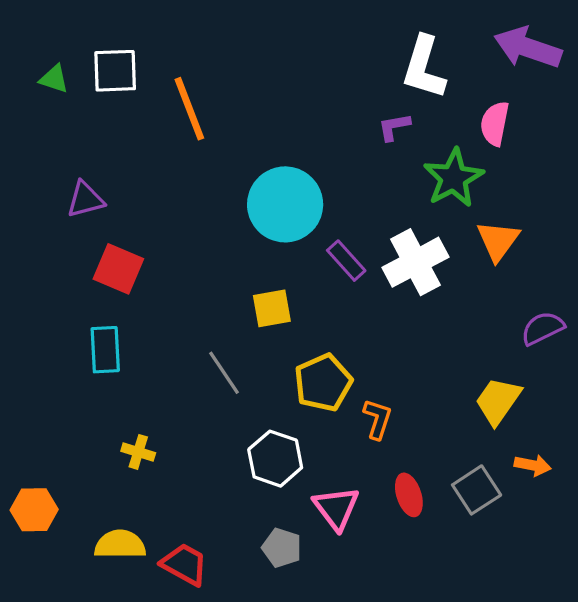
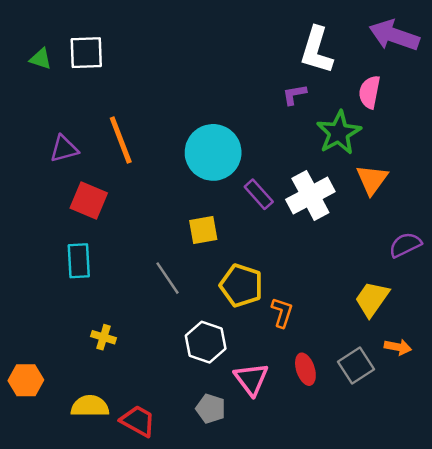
orange line: (189, 109) -> (121, 140), moved
yellow pentagon: (323, 383) -> (241, 285), turned -30

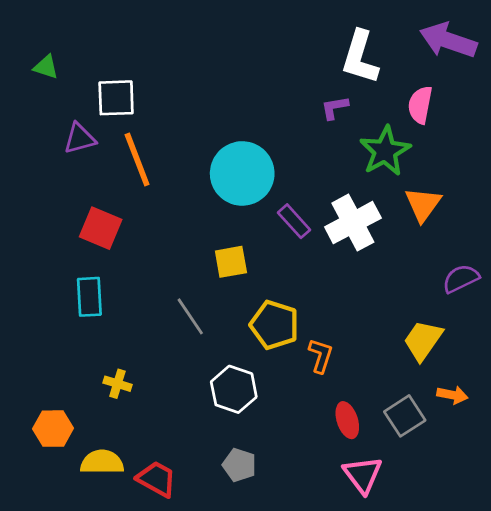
white square: (86, 53) -> (116, 98), moved
purple triangle: (64, 149) -> (80, 138), moved
pink triangle: (251, 379) -> (363, 475), moved
orange hexagon: (26, 380) -> (53, 429), moved

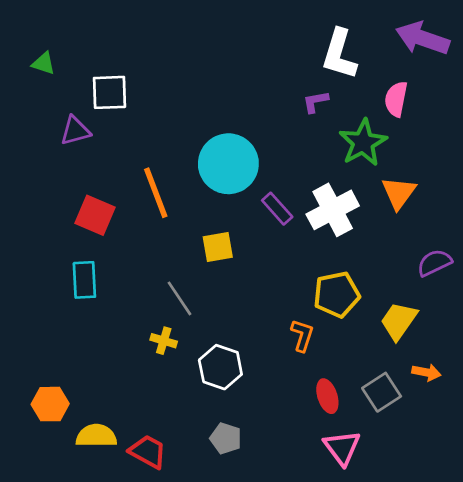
orange line: (137, 159) -> (156, 193), moved
yellow pentagon: (274, 325) -> (337, 294), moved, turned -30
yellow cross: (117, 384) -> (164, 341), moved

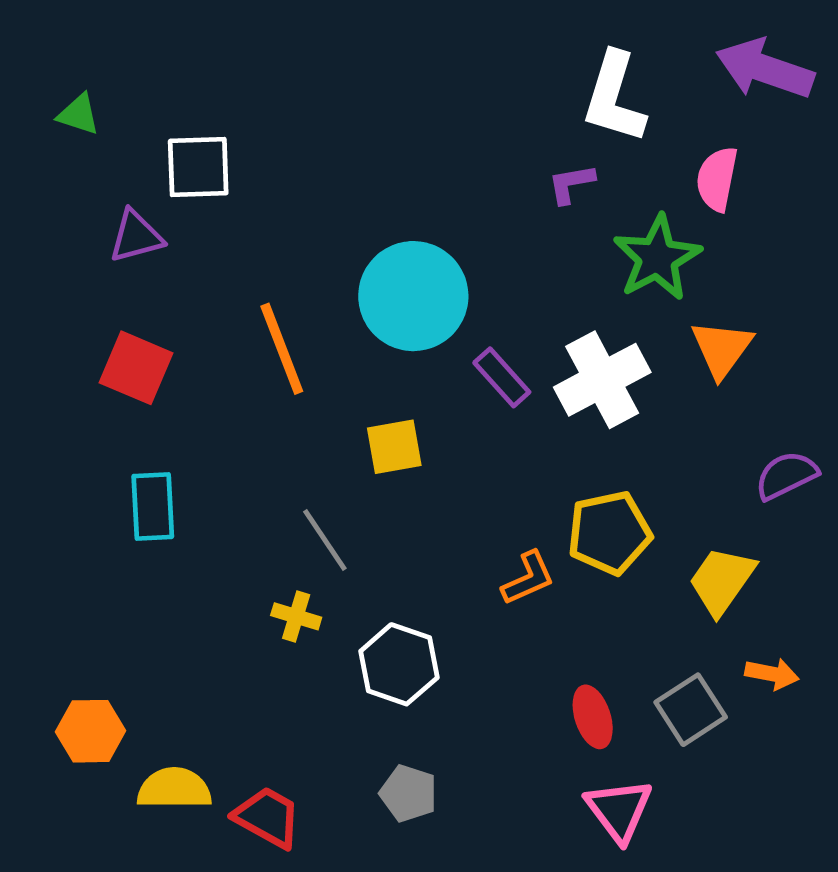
red square: (95, 215) -> (136, 368), moved
orange L-shape: (302, 335) -> (528, 578), moved, turned 48

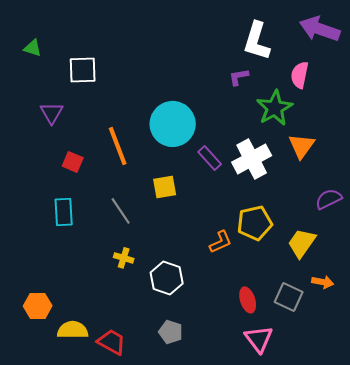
purple triangle: (136, 236) -> (52, 113), moved, turned -45
red square: (136, 368) -> (73, 162), moved, size x0.7
gray line: (325, 540) -> (121, 211), moved
gray square: (691, 710) -> (289, 297), turned -32

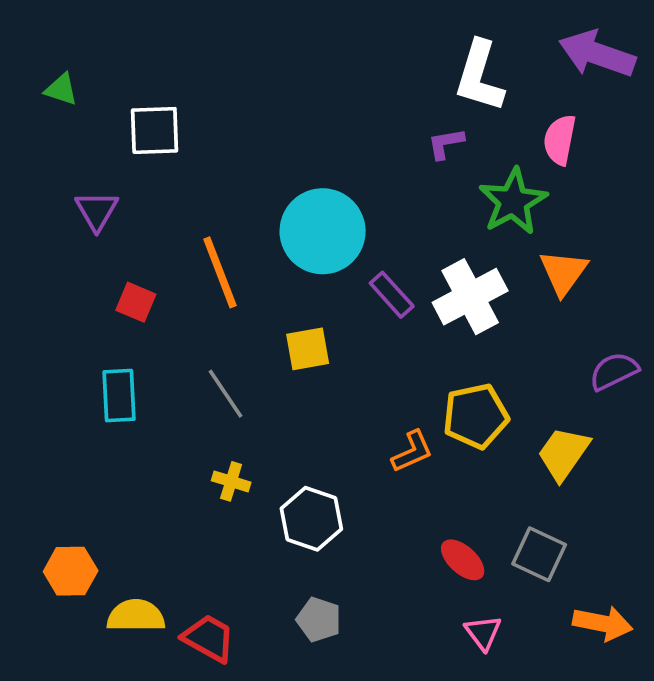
orange arrow: (323, 282) -> (603, 623), moved, size x1.4
red ellipse: (248, 300) -> (463, 560), turned -30
pink triangle: (259, 339) -> (483, 633), size x0.7

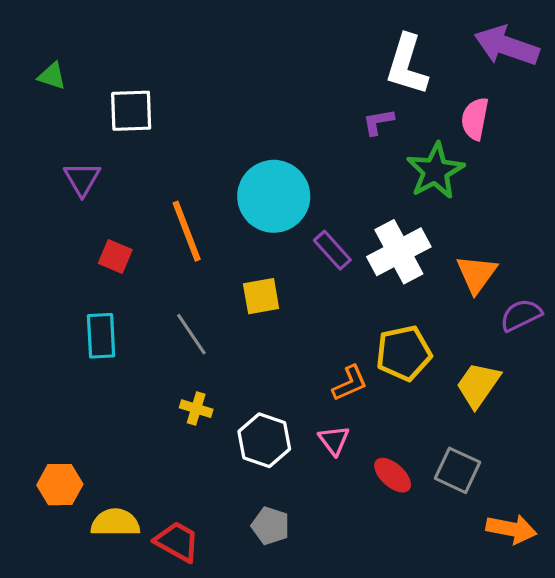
orange triangle: (563, 272) -> (477, 274), moved
pink triangle: (483, 633) -> (334, 440), moved

